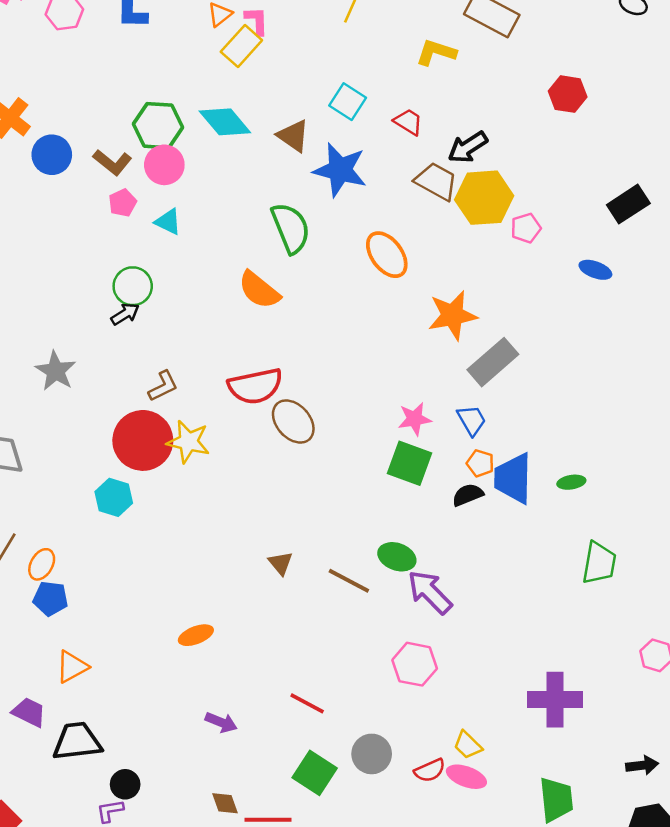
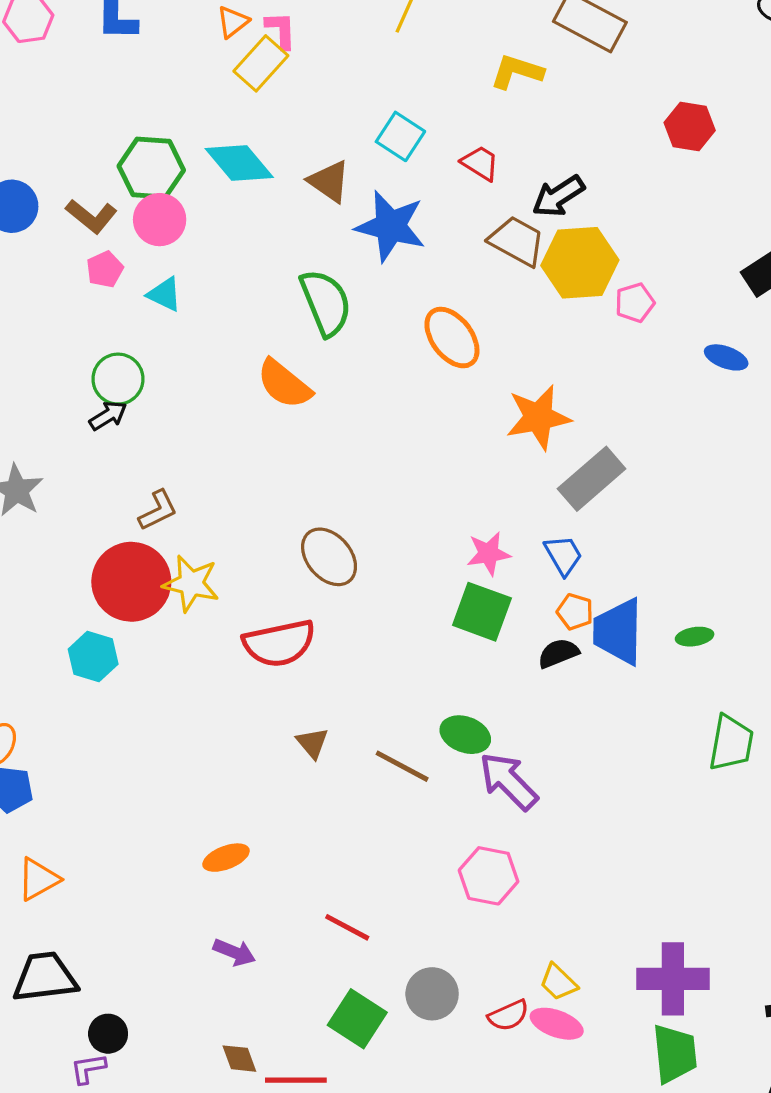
red semicircle: (255, 386) -> (279, 643), moved
orange ellipse: (196, 635) -> (226, 858), moved
purple cross: (555, 700) -> (673, 979), moved

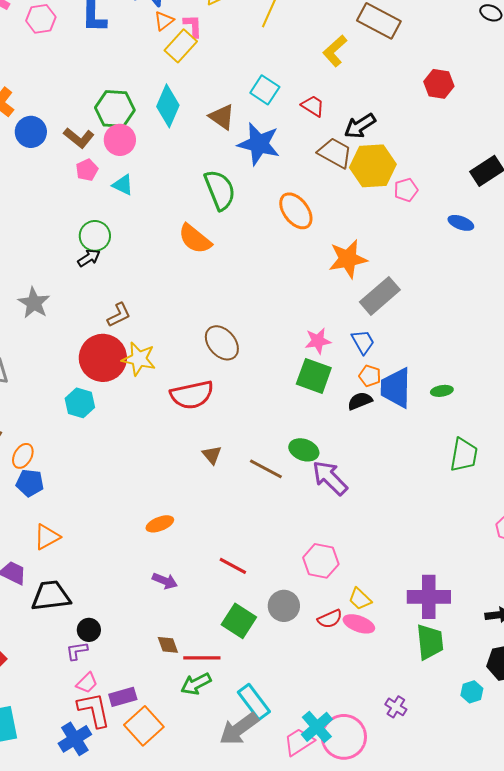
yellow L-shape: (517, 72) -> (335, 51), turned -60
cyan diamond: (239, 163) -> (168, 106), turned 63
pink hexagon: (489, 876) -> (321, 561), moved

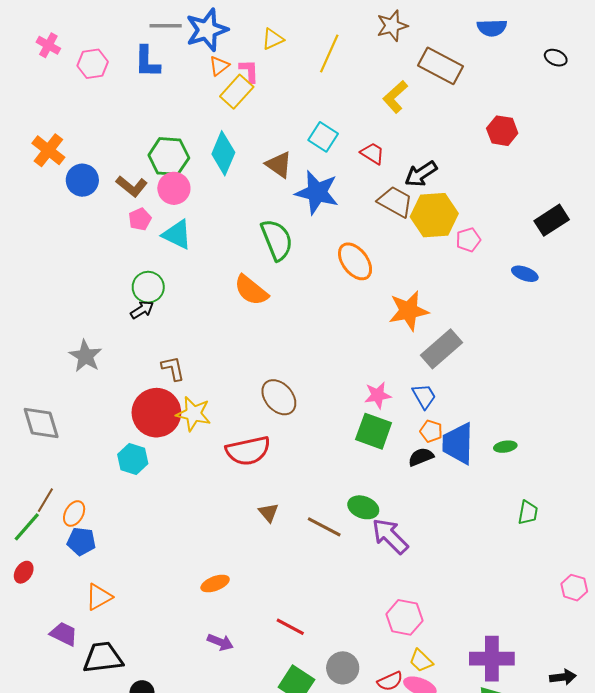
cyan triangle: (123, 185) -> (177, 235), size x1.4
brown L-shape: (119, 315) -> (173, 368), turned -76
green trapezoid: (464, 455) -> (528, 512), size x0.7
pink hexagon: (321, 561) -> (404, 617), moved

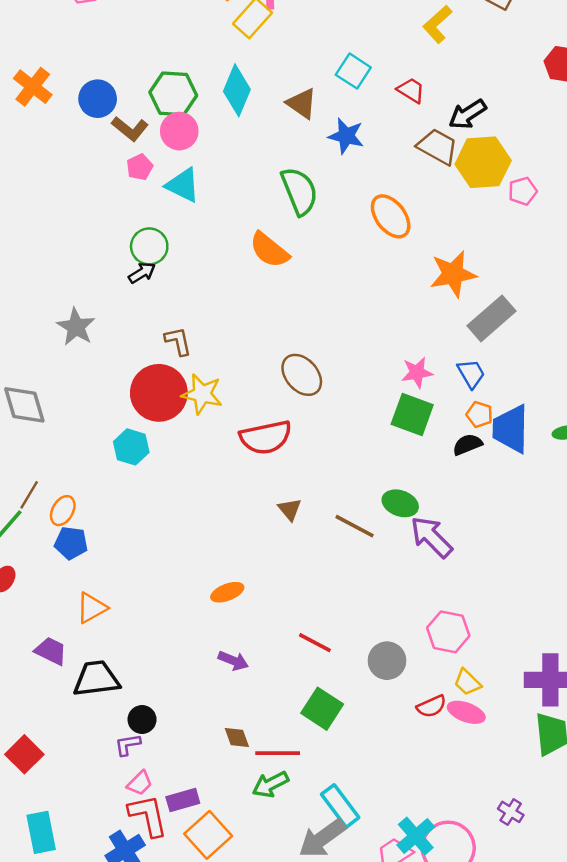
blue circle: (82, 180) -> (98, 99), moved
blue star: (317, 192) -> (346, 136), size x0.7
gray circle: (343, 668) -> (387, 661), moved

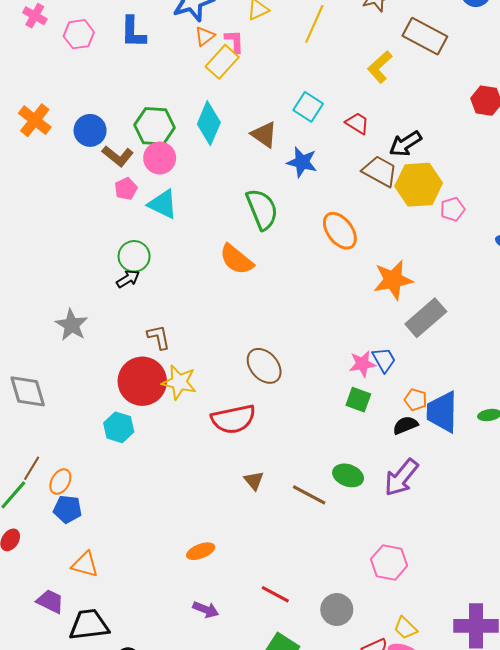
blue trapezoid: (471, 374) -> (384, 360), moved
green square: (412, 414) -> (358, 400), size x0.7
purple arrow: (431, 537) -> (401, 477), moved, turned -96
orange triangle: (92, 608) -> (85, 564), turned 44
pink hexagon: (448, 632) -> (389, 562), moved

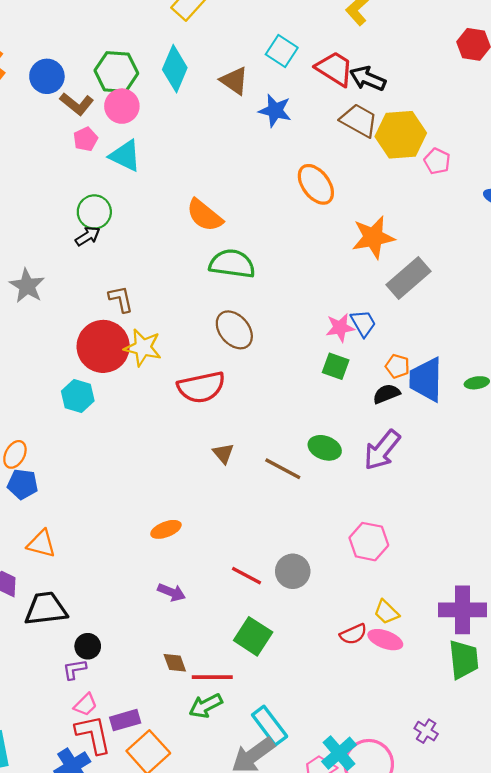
red trapezoid: (357, 123) -> (335, 69), size x1.5
black arrow: (405, 144) -> (368, 79), moved, turned 56
green semicircle: (262, 209) -> (232, 264), moved, turned -60
pink pentagon: (452, 209) -> (437, 161), turned -30
gray circle: (337, 610) -> (293, 571), moved

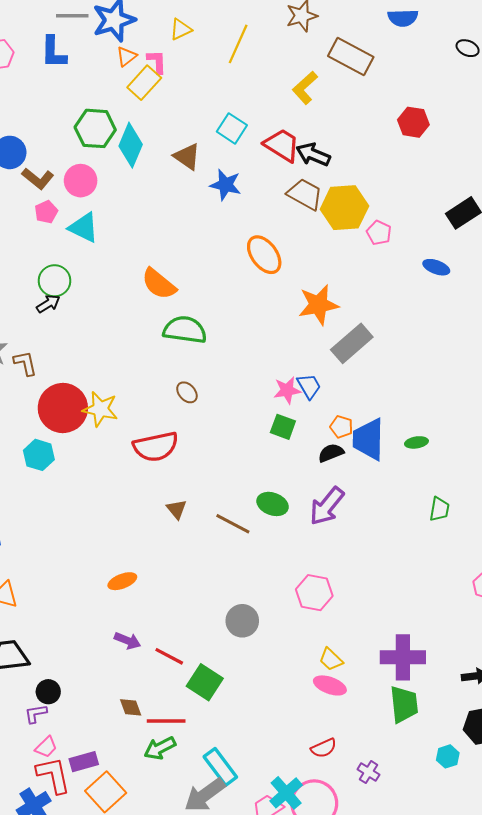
green hexagon: (116, 72) -> (95, 128), moved
brown L-shape: (121, 299) -> (25, 363), moved
brown ellipse: (234, 330) -> (187, 392), size x0.6
red line: (246, 576) -> (169, 656), moved
red semicircle: (353, 634) -> (324, 748), moved

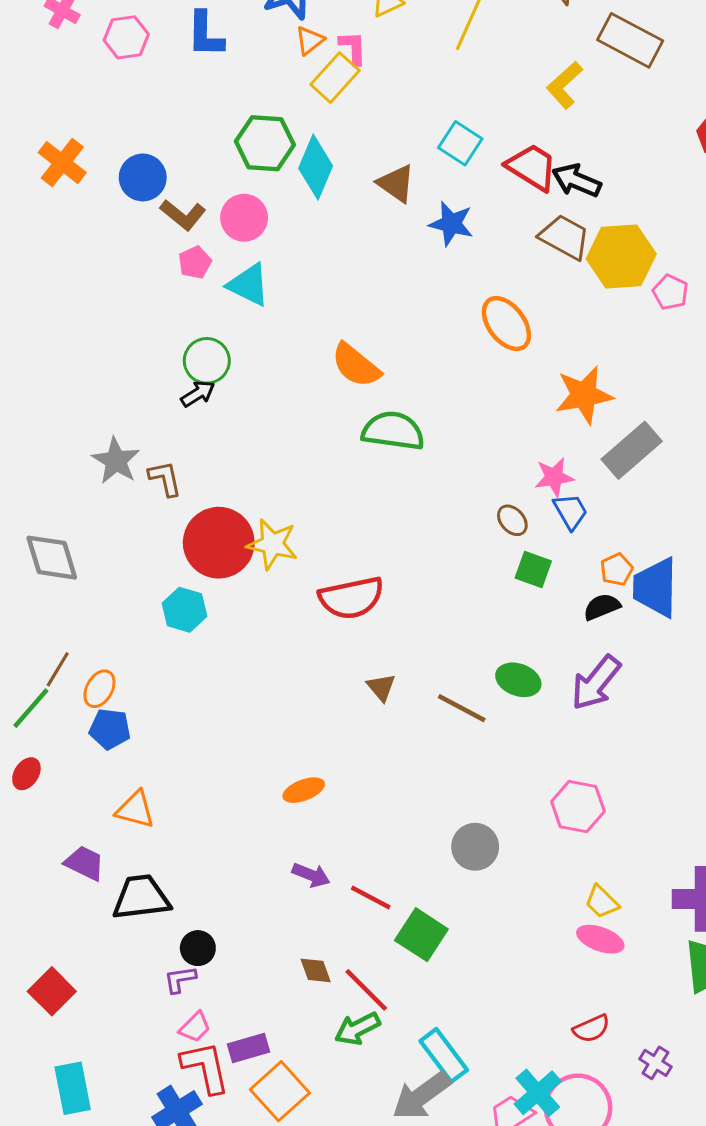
pink star: (287, 390) -> (554, 477), moved
brown ellipse: (187, 392) -> (512, 520), moved
orange pentagon: (341, 427) -> (617, 569), turned 30
red line: (166, 721) -> (366, 990), turned 45

